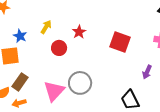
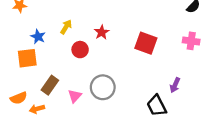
purple arrow: (147, 72) -> (175, 85), moved
brown rectangle: (20, 82) -> (50, 85), moved
pink triangle: (54, 91) -> (75, 96), size x0.6

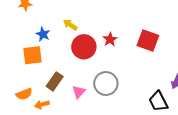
yellow arrow: (66, 27) -> (70, 25), turned -88
red star: (102, 32) -> (110, 39), moved
red circle: (80, 50) -> (84, 47), size x1.5

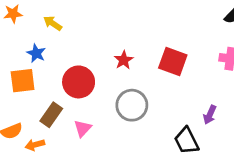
yellow arrow: (70, 25) -> (53, 23), moved
red circle: (84, 47) -> (79, 82), moved
gray circle: (106, 84) -> (132, 105), moved

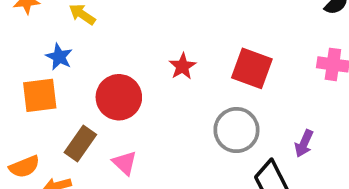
gray circle: (132, 105) -> (236, 130), moved
pink triangle: (83, 128) -> (125, 163), turned -30

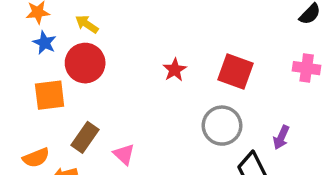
blue star: (59, 57) -> (45, 43), moved
red circle: (119, 97) -> (85, 63), moved

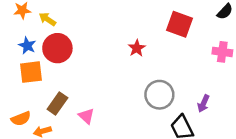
yellow arrow: (87, 24) -> (47, 19), moved
blue star: (45, 43) -> (27, 46), moved
red star: (175, 70) -> (137, 48), moved
red square: (236, 71) -> (180, 24), moved

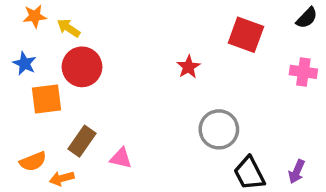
blue star: (27, 46) -> (25, 63), moved
purple arrow: (203, 104) -> (297, 172), moved
pink triangle: (86, 116) -> (121, 158), turned -30

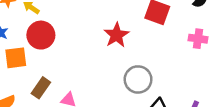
red star: (188, 67) -> (116, 35), size x1.5

